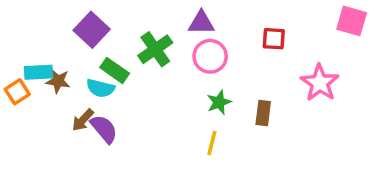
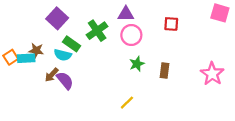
cyan rectangle: (39, 72) -> (26, 58), moved
pink star: (320, 83) -> (212, 74), moved
yellow line: (212, 143) -> (127, 103), moved, turned 32

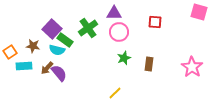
purple square: (57, 18) -> (52, 29), moved
cyan rectangle: (26, 58) -> (24, 66), moved

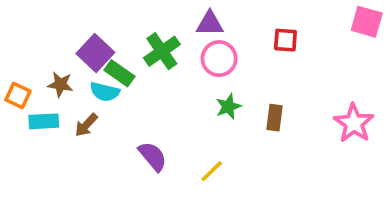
orange square: (10, 52) -> (18, 95), turned -32
purple semicircle: (59, 73) -> (153, 156), moved

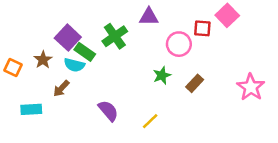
pink square: (367, 22) -> (227, 15), moved, turned 30
pink circle: (219, 59) -> (179, 44), moved
brown star: (60, 84) -> (43, 60), turned 30
brown rectangle: (274, 118) -> (195, 83), turned 36
cyan rectangle: (44, 121) -> (31, 109), moved

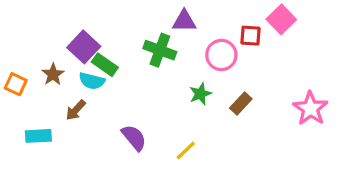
green cross: (115, 36) -> (160, 50), moved, turned -35

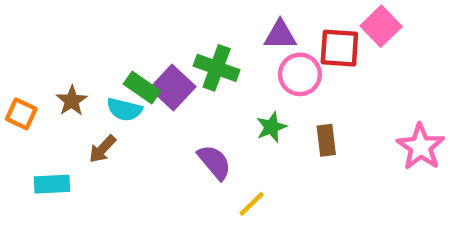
purple triangle: (184, 21) -> (280, 35), moved
red square: (251, 36) -> (339, 48), size x1.4
purple square: (84, 47) -> (173, 88), moved
brown rectangle: (241, 104) -> (326, 140), turned -50
purple semicircle: (134, 138) -> (214, 162), moved

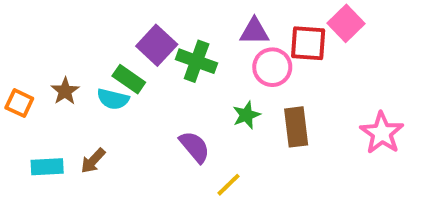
purple square: (173, 88) -> (157, 45), moved
brown rectangle: (326, 140) -> (296, 127), size x1.4
brown arrow: (102, 149) -> (93, 161), moved

